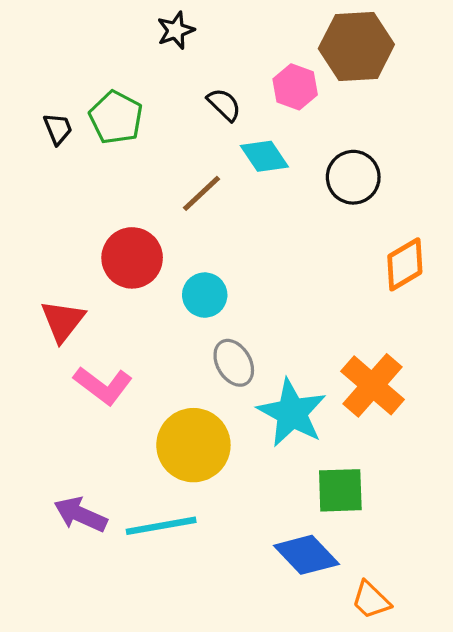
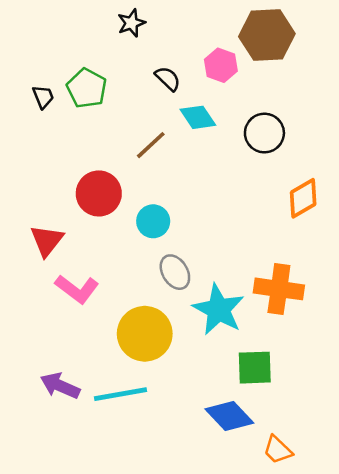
orange cross: (373, 385) -> (279, 289), turned -33

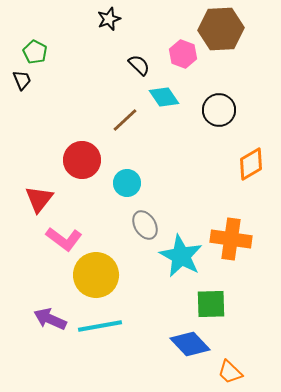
green pentagon: (87, 88) -> (35, 52), moved, size x0.7
black trapezoid: (43, 97) -> (22, 80), moved
yellow circle: (145, 334) -> (96, 275), moved

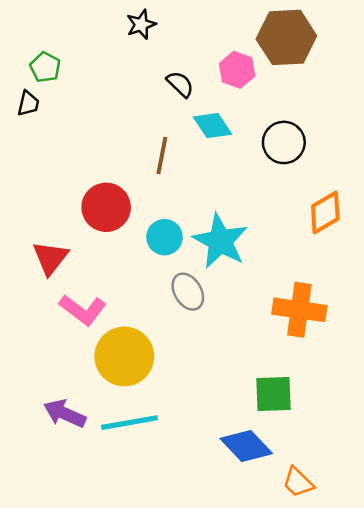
black trapezoid: (22, 80) -> (28, 104), turned 35
brown line: (125, 120) -> (162, 155), turned -36
cyan star: (181, 256) -> (220, 241), moved

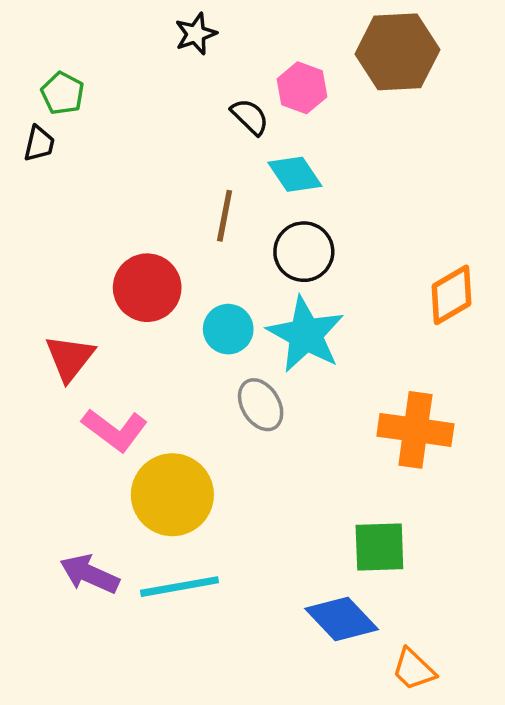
pink hexagon: (237, 70) -> (302, 88), moved
black circle: (284, 142) -> (304, 252), moved

